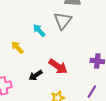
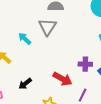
red arrow: (58, 66) -> (62, 79), moved

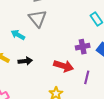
black arrow: (25, 84) -> (25, 61), moved, turned -136

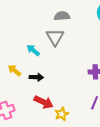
red arrow: (64, 66) -> (44, 102), moved

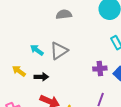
gray triangle: (55, 37) -> (59, 51), moved, turned 30

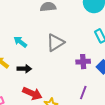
gray triangle: (59, 51) -> (55, 43), moved

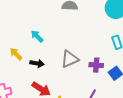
gray triangle: (55, 43) -> (70, 59), moved

